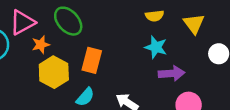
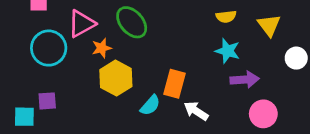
orange rectangle: (92, 60) -> (175, 84), moved

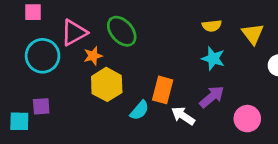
purple arrow: (245, 80) -> (212, 97), moved, turned -36

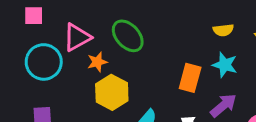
orange rectangle: (163, 90) -> (190, 78), moved

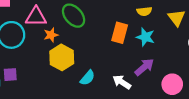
pink triangle: (77, 37) -> (36, 17), turned 30
orange rectangle: (190, 78) -> (120, 33), moved

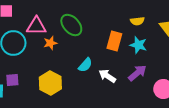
yellow hexagon: (62, 57) -> (50, 83), moved
cyan semicircle: (87, 78) -> (85, 65), moved
white arrow: (122, 82) -> (107, 76), moved

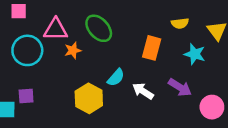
cyan star: (138, 45) -> (195, 54), moved
purple arrow: (137, 73) -> (180, 87), turned 72
yellow hexagon: (50, 83) -> (89, 98), moved

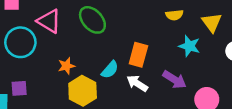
pink triangle: (56, 30) -> (49, 21), turned 30
orange rectangle: (152, 48) -> (138, 55), moved
orange star: (73, 50) -> (66, 66), moved

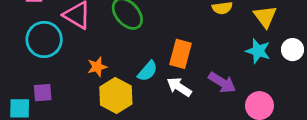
cyan star: (189, 46) -> (258, 51), moved

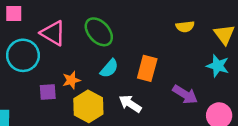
cyan semicircle: (147, 71) -> (109, 68), moved
white arrow: (179, 87) -> (130, 104), moved
purple square: (43, 93) -> (48, 92), moved

